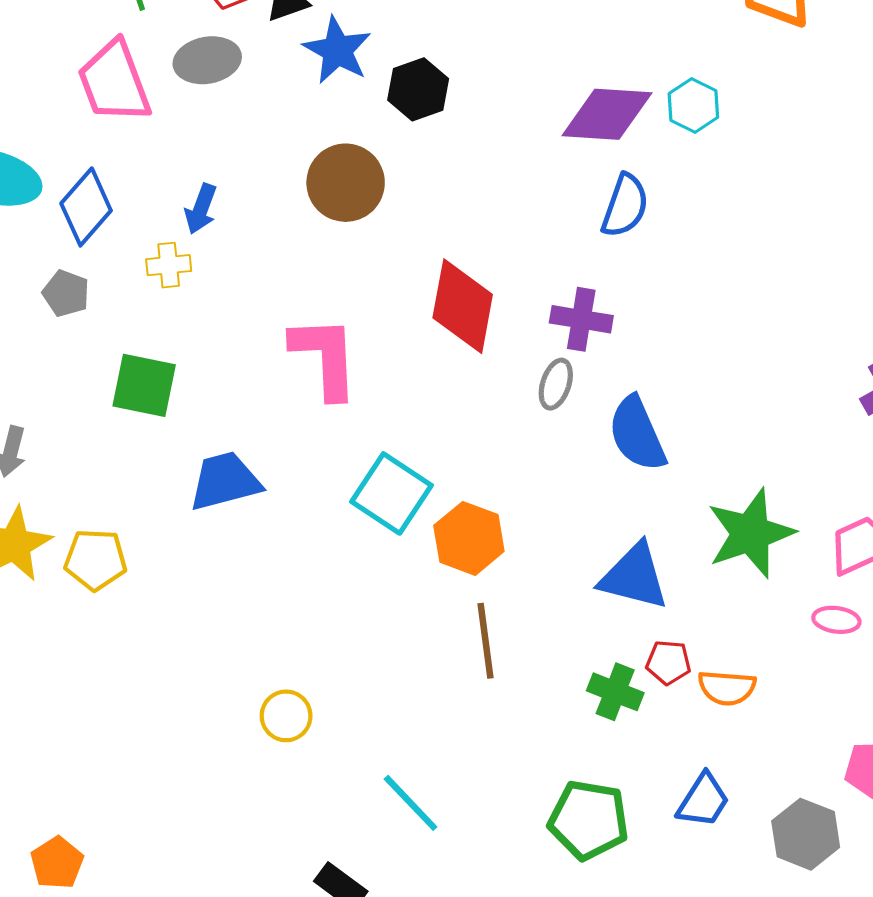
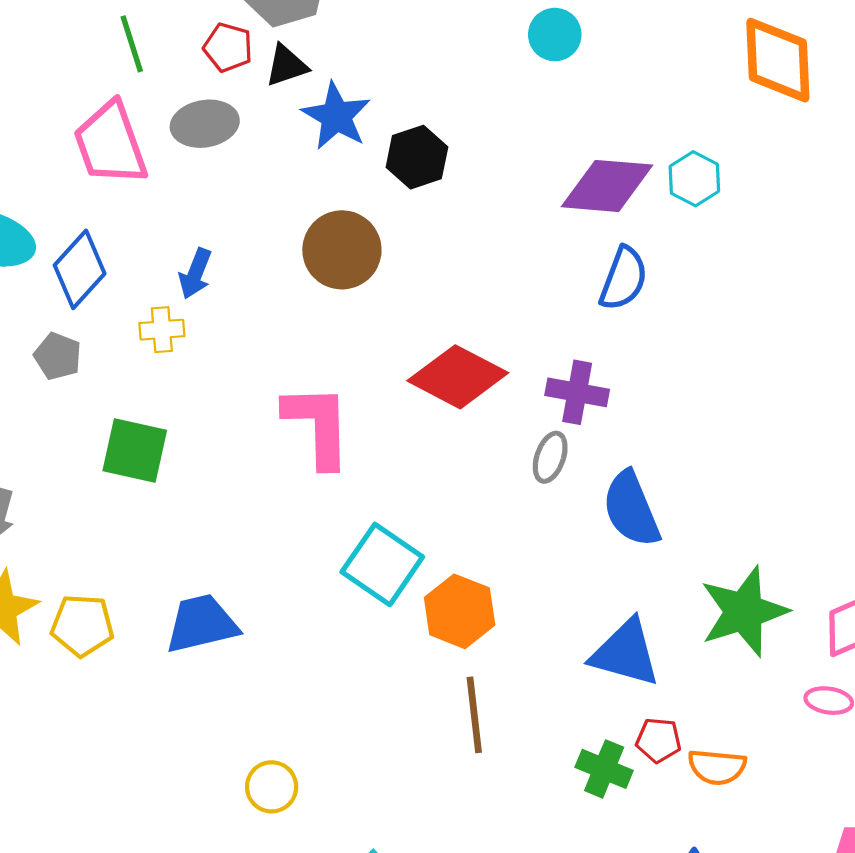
red diamond: (463, 306) -> (458, 377), turned -74
blue trapezoid: (225, 481) -> (202, 624), moved

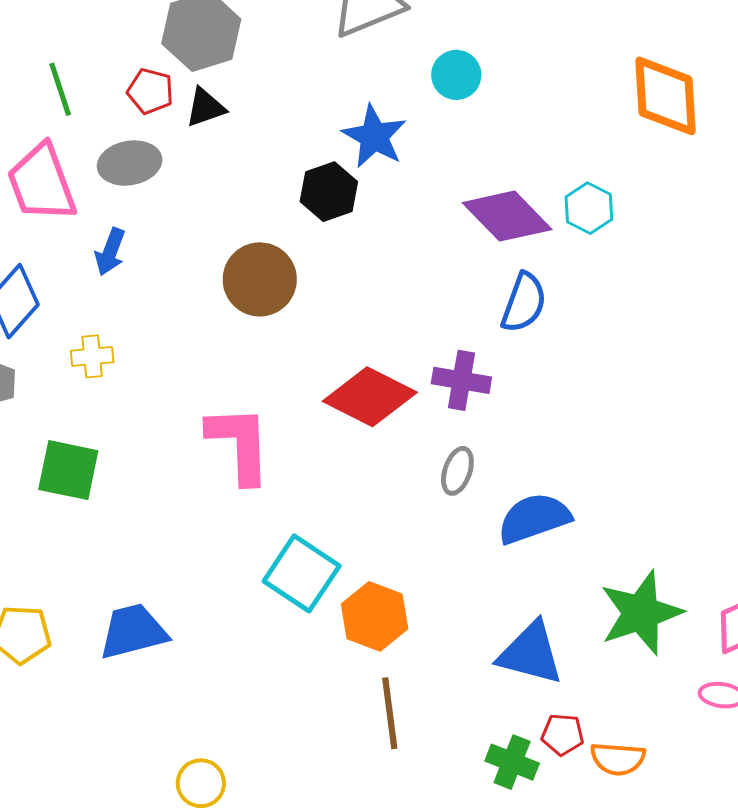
blue star: (336, 116) -> (374, 136), moved
purple diamond: (607, 186) -> (507, 216), turned 42
blue arrow: (195, 274) -> (110, 252), moved
purple cross: (577, 392) -> (461, 380), moved
blue semicircle: (631, 509) -> (534, 518), turned 94

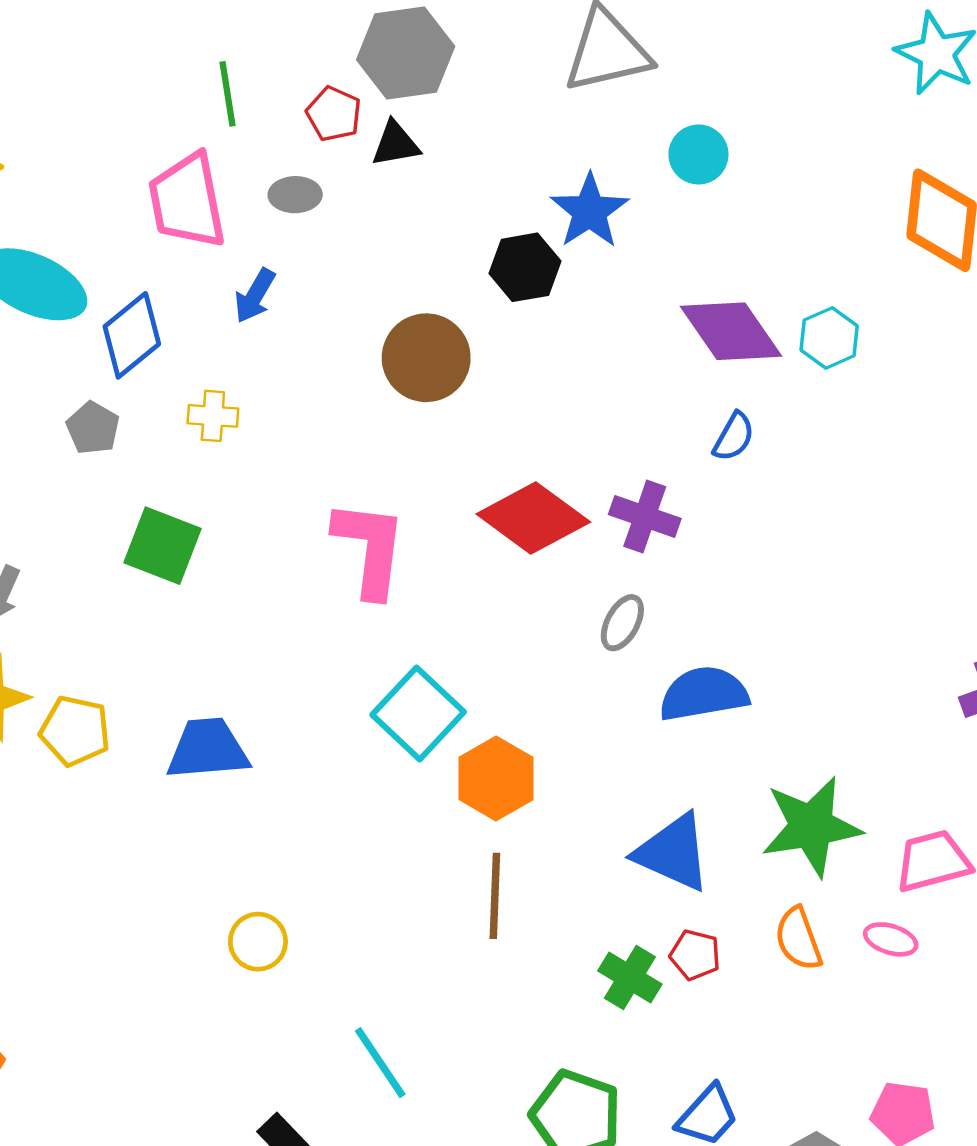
gray ellipse: (130, 163) -> (295, 195), size x0.7
blue semicircle: (524, 303) -> (734, 437), size x0.7
orange semicircle: (618, 759) -> (798, 939), moved, turned 56

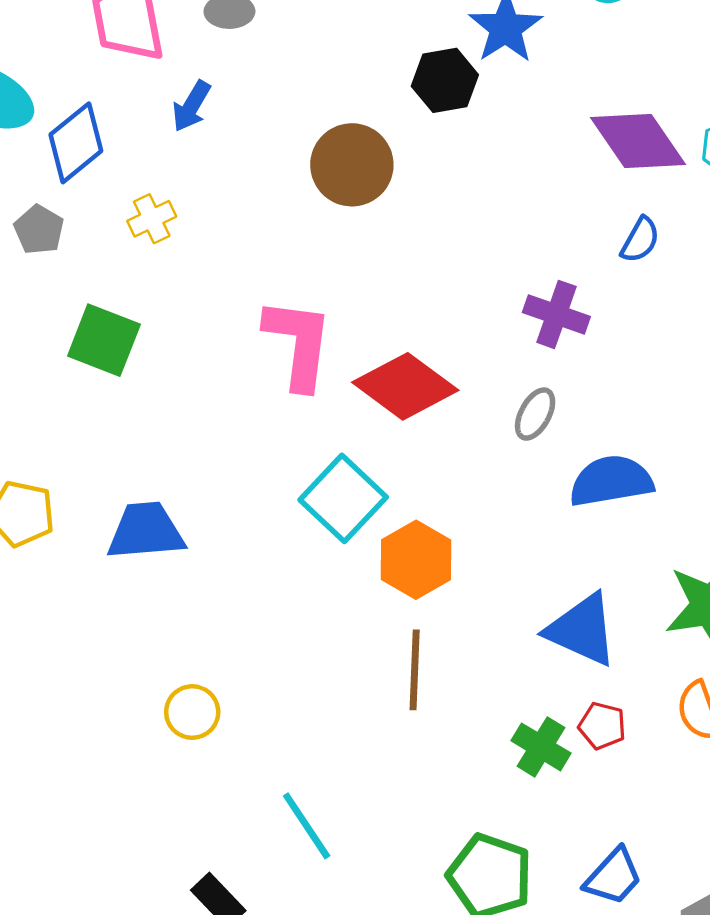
yellow cross: (213, 416) -> (152, 219), turned -30
red diamond: (533, 518) -> (405, 386), moved

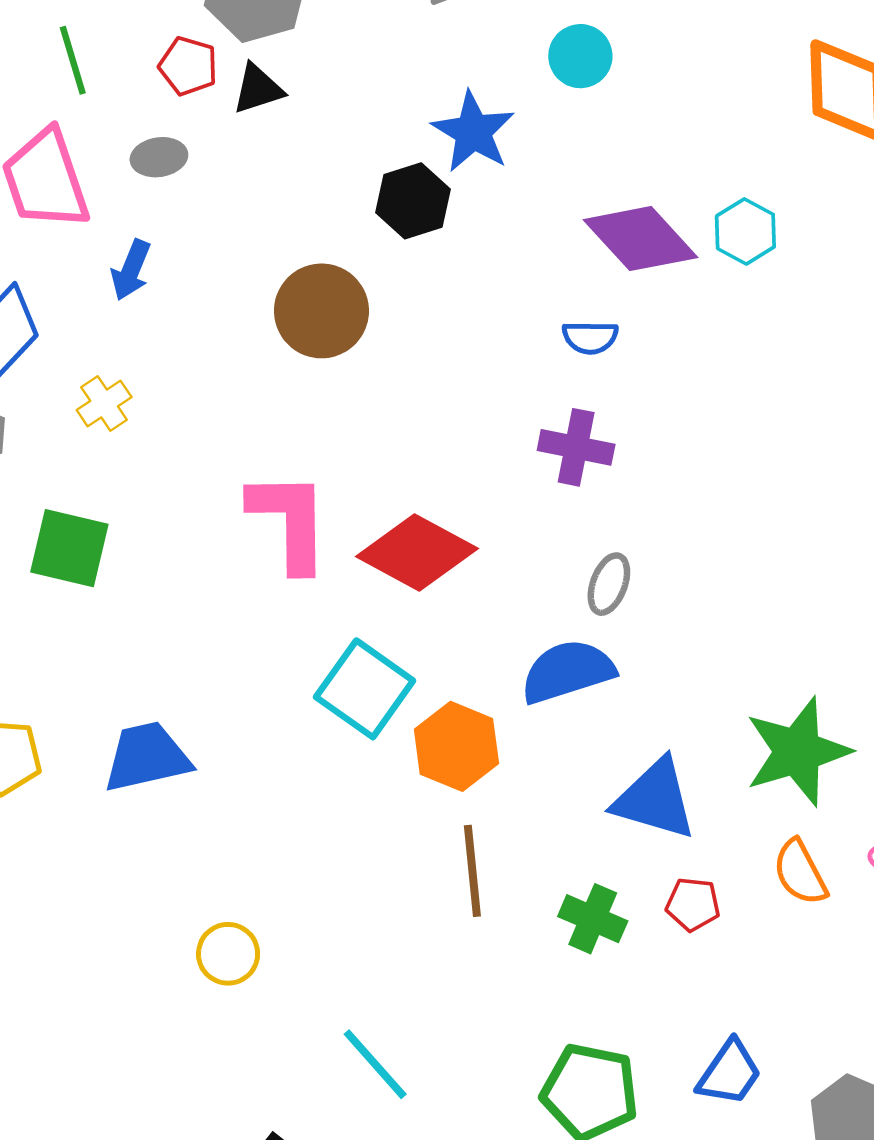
blue semicircle: (640, 240) -> (590, 337), moved, turned 69
gray ellipse: (535, 414) -> (609, 584), moved
blue semicircle: (611, 481) -> (568, 671), moved
green cross: (541, 747) -> (593, 919), moved

